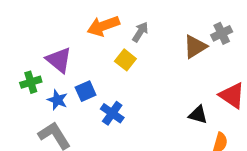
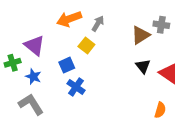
gray cross: (222, 33) -> (161, 25), turned 35
blue square: (86, 91) -> (67, 65), moved
black triangle: (198, 115) -> (143, 66), moved, turned 35

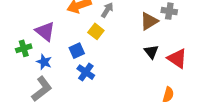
gray L-shape: (31, 104) -> (42, 89), turned 85

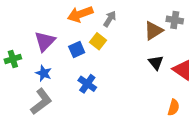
purple triangle: (45, 31) -> (45, 41), turned 35
green cross: (24, 48) -> (13, 59), moved
blue square: (77, 51) -> (77, 50), moved

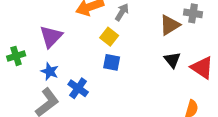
blue square: (77, 50) -> (112, 62), moved, turned 35
blue cross: (87, 84) -> (78, 88), moved

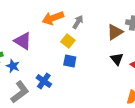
purple triangle: (51, 37) -> (23, 41), turned -42
blue star: (50, 71) -> (13, 66), moved

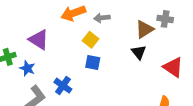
gray arrow: (78, 22) -> (102, 18), turned -128
black triangle: (117, 59) -> (139, 52), moved

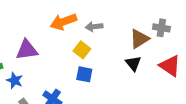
purple triangle: (39, 40) -> (27, 50), turned -40
red triangle: (173, 67) -> (170, 66), moved

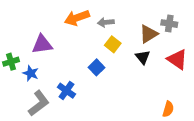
yellow square: (82, 50) -> (113, 44), moved
blue square: (84, 74) -> (97, 67), turned 35

